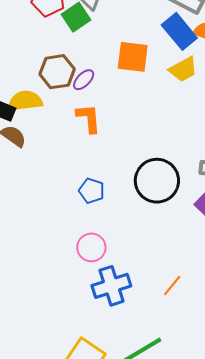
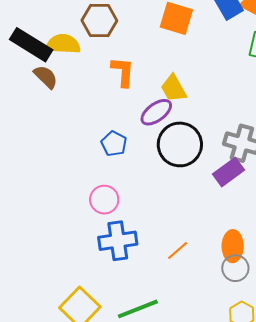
yellow trapezoid: (183, 69) -> (174, 88), moved, turned 80
purple ellipse: (84, 80) -> (156, 112), moved, size x1.4

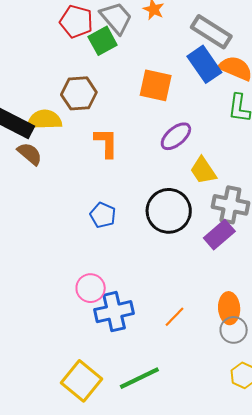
yellow trapezoid: (174, 88) -> (203, 171), moved
purple ellipse: (156, 112) -> (176, 136), moved
pink circle: (104, 200) -> (91, 288), moved

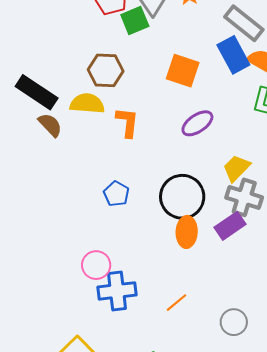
yellow semicircle: (45, 120) -> (87, 104), moved
yellow trapezoid: (203, 171) -> (236, 168), moved, turned 72
orange ellipse: (229, 308) -> (187, 232), moved

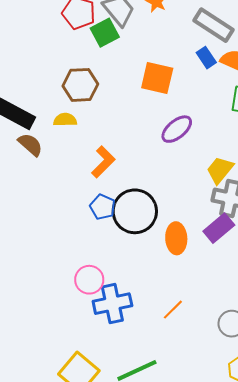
blue rectangle: (233, 55) -> (206, 58), size x0.6
yellow semicircle: (87, 104) -> (65, 120), size x0.7
orange L-shape: (127, 122) -> (103, 162), moved, turned 44
black circle: (182, 197) -> (135, 211), moved

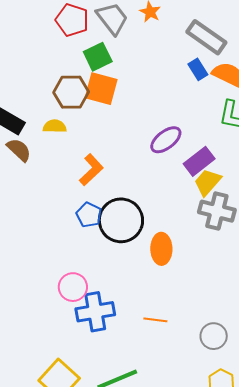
green square: (105, 33) -> (98, 57), moved
orange square: (157, 78) -> (101, 89), moved
purple rectangle: (219, 228) -> (199, 161), moved
orange line: (173, 310) -> (155, 320), turned 50

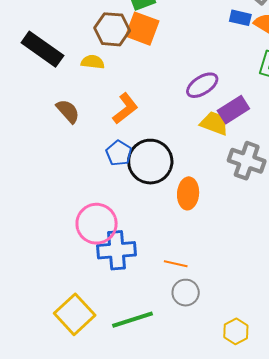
blue rectangle: (198, 69) -> (240, 18), turned -50
brown semicircle: (19, 150) -> (68, 111), moved
yellow trapezoid: (207, 182) -> (214, 123), moved, turned 64
pink circle: (73, 287) -> (97, 224), size x1.4
gray circle: (214, 336) -> (186, 293), moved

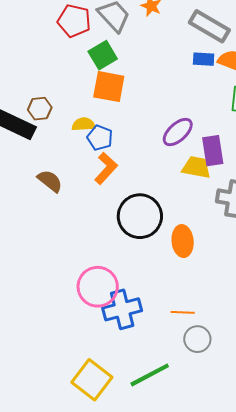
brown hexagon: (112, 29) -> (40, 109), moved, size x0.7
yellow semicircle: (93, 62) -> (83, 124), moved
purple rectangle: (233, 110) -> (213, 151), turned -56
blue pentagon: (119, 153) -> (100, 138), moved

